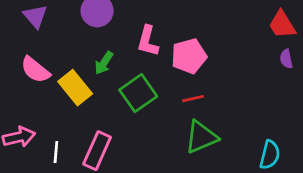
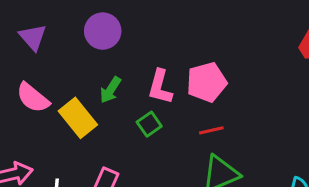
pink L-shape: (148, 41) -> (160, 87), moved
green square: (138, 93) -> (149, 124), size x0.6

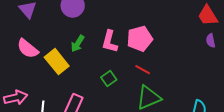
green square: (149, 124) -> (109, 79), moved
red line: (211, 130) -> (143, 70), turned 42

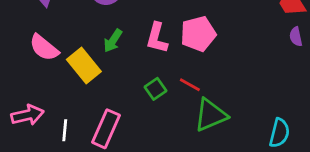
red line: (143, 70) -> (190, 85), moved

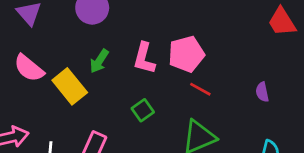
purple semicircle: (296, 37) -> (262, 92), moved
red line: (190, 85) -> (200, 89), moved

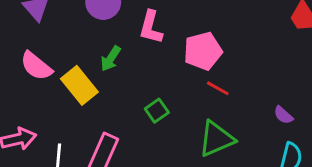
pink L-shape: (144, 58) -> (151, 27), moved
purple semicircle: (262, 92) -> (283, 115), moved, turned -36

